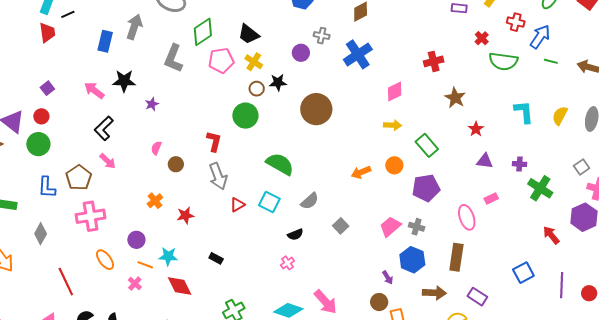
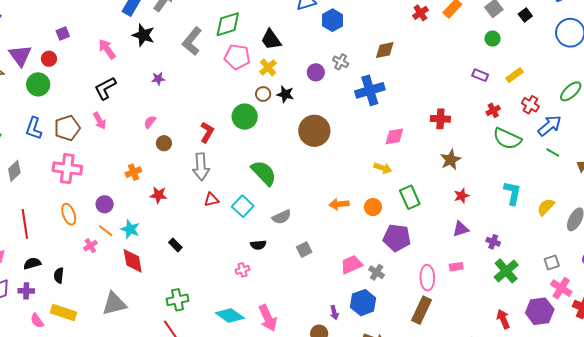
black star: (124, 81) -> (143, 35), moved
purple triangle: (485, 161) -> (461, 229), turned -42
brown rectangle: (456, 257) -> (422, 310), moved

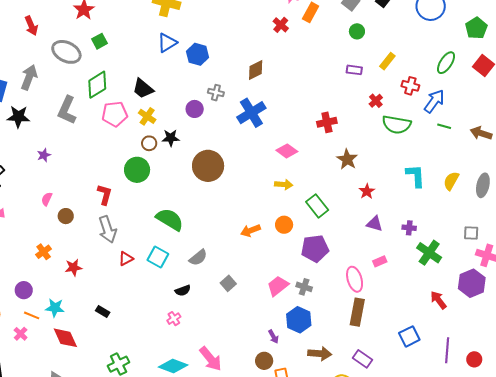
pink diamond: (394, 136) -> (287, 151), turned 60
purple triangle: (461, 229) -> (375, 224), turned 48
gray square: (552, 262) -> (471, 233), turned 35

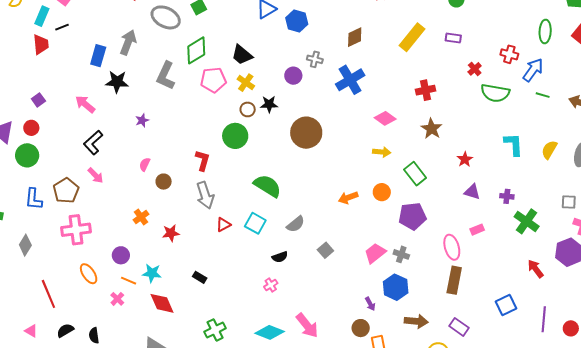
yellow rectangle: (387, 61) -> (412, 37), moved, size x1.6
green ellipse: (446, 63) -> (545, 31), turned -30
brown star: (347, 159) -> (432, 129), moved

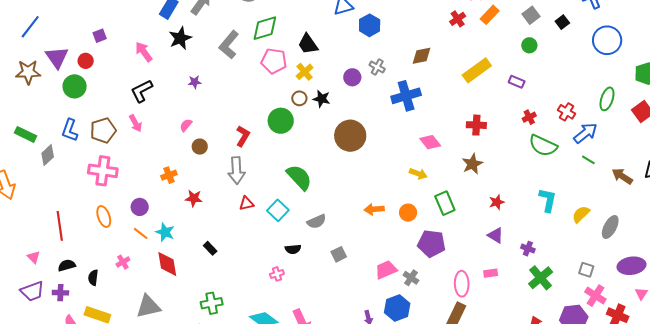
black star: (117, 82) -> (180, 38), turned 30
gray diamond: (25, 245) -> (48, 155), moved
pink cross: (117, 299) -> (123, 262), moved

